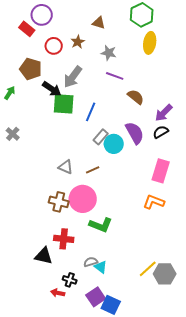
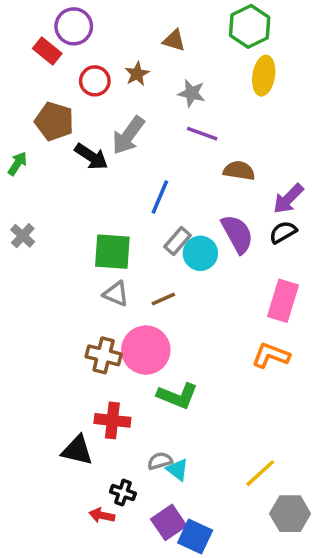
brown semicircle: (136, 97) -> (239, 171), turned -30
green square: (64, 104) -> (112, 252), moved
gray hexagon: (165, 274) -> (290, 514), moved

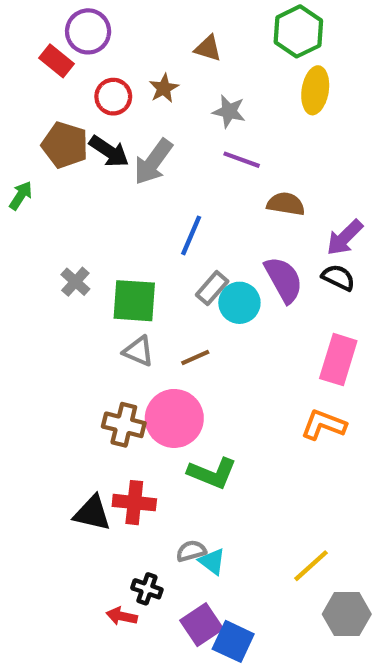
black arrow: (91, 157) -> (109, 151), moved
black semicircle: (283, 232) -> (338, 278), turned 56
gray cross: (23, 236) -> (75, 282), moved
black triangle: (77, 450) -> (92, 513), moved

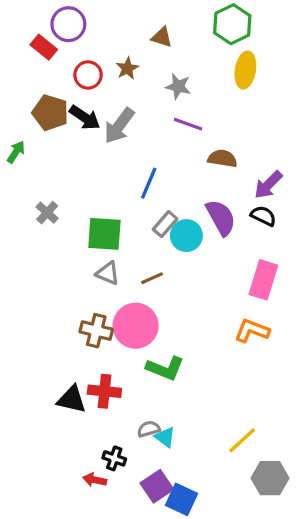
gray cross: (75, 282) -> (47, 213), moved

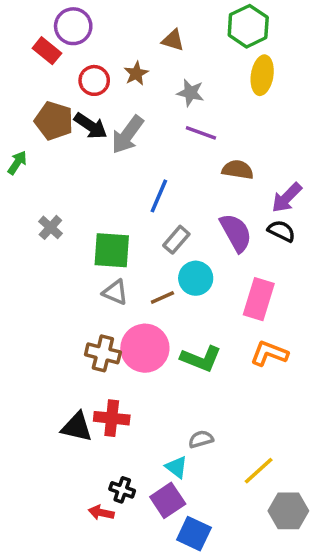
cyan circle: (186, 236) -> (196, 278), moved
pink rectangle: (263, 280) -> (259, 299), moved
green L-shape: (165, 368) -> (201, 359), moved
gray semicircle: (149, 429) -> (201, 439), moved
purple square: (157, 486) -> (168, 500), moved

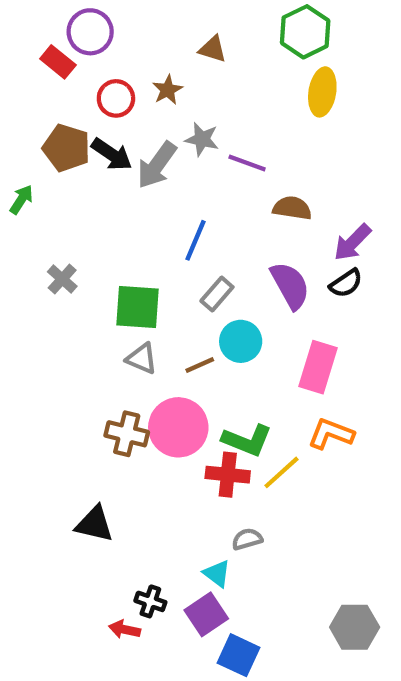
gray star: (190, 93) -> (202, 139), moved
black semicircle: (281, 231) -> (346, 283), turned 120
red cross: (112, 418) -> (228, 475), moved
yellow line: (259, 471) -> (281, 472), moved

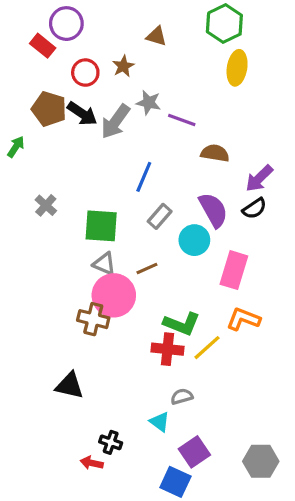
cyan circle: (241, 341) -> (194, 240), moved
pink circle: (178, 427) -> (114, 295), moved
purple square: (206, 614) -> (194, 452), moved

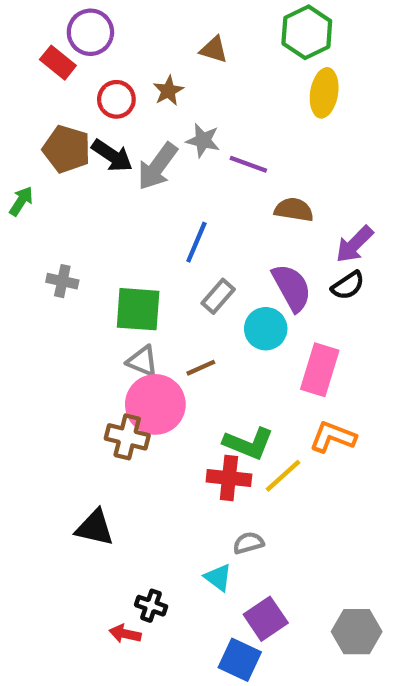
gray cross: (46, 205) -> (62, 281), turned -30

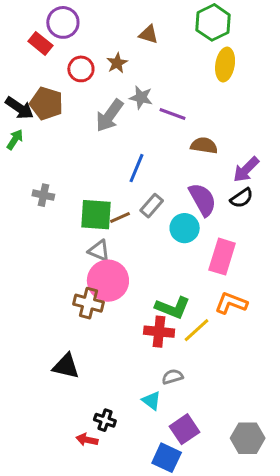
black arrow: (112, 156) -> (19, 108), moved
brown line: (201, 368) -> (120, 218), moved

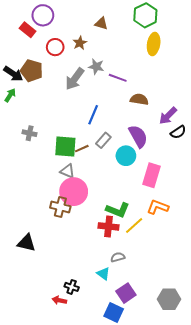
black semicircle: (242, 198) -> (178, 132), moved
black triangle: (66, 366) -> (26, 243), moved

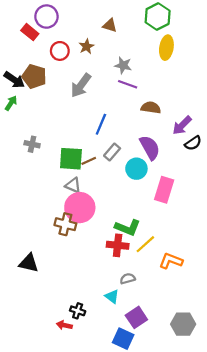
gray star: (96, 67) -> (123, 65), moved
orange L-shape: (158, 207) -> (171, 261), moved

